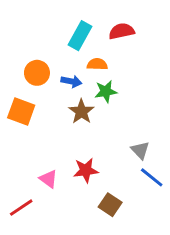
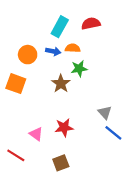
blue arrow: (71, 81) -> (53, 51), moved
brown square: (110, 205) -> (61, 163), moved, turned 35
red line: (21, 208) -> (16, 155), turned 66

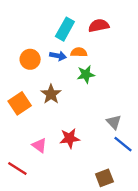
orange square: (16, 84) -> (20, 103), moved, turned 36
brown star: (61, 84) -> (51, 94), moved
brown square: (61, 163) -> (104, 178), moved

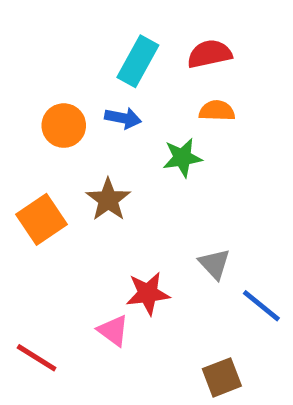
orange semicircle: (79, 52) -> (217, 111), moved
gray triangle: (114, 122) -> (214, 264), moved
pink triangle: (39, 145) -> (113, 331), moved

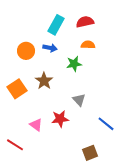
gray triangle: (214, 264) -> (79, 100), moved
pink triangle: (113, 331) -> (36, 125), moved

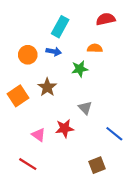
red semicircle: (85, 22) -> (106, 19), moved
red line: (15, 145) -> (28, 164), moved

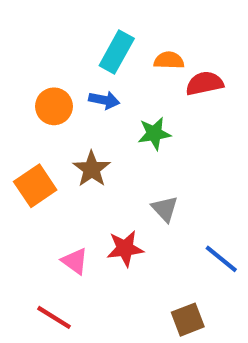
red semicircle: (106, 19) -> (204, 83), moved
orange semicircle: (95, 48) -> (169, 60), moved

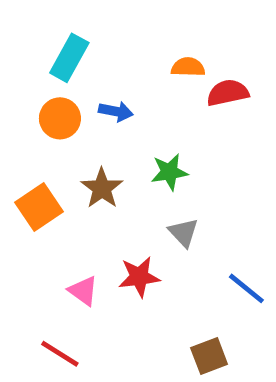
cyan rectangle: (117, 52) -> (69, 58), moved
green star: (154, 134) -> (169, 172), moved

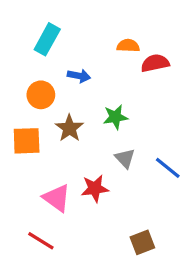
orange circle: (60, 118) -> (41, 95), moved
orange square: (39, 207) -> (27, 141), turned 32
blue line: (246, 288) -> (168, 168), moved
pink triangle: (83, 291) -> (57, 198), size x1.4

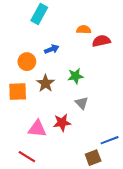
cyan rectangle: (47, 39) -> (39, 14), moved
blue arrow: (79, 76) -> (52, 49), turned -32
blue line: (168, 168) -> (110, 140), moved, turned -60
pink triangle: (57, 198) -> (37, 129), turned -30

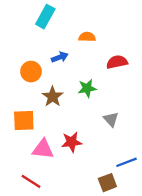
orange semicircle: (84, 30) -> (87, 37), moved
red semicircle: (101, 41) -> (117, 62), moved
orange square: (18, 92) -> (24, 120), moved
gray triangle: (82, 103) -> (111, 119), moved

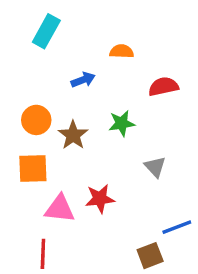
cyan rectangle: (45, 17) -> (46, 31), moved
orange circle: (31, 72) -> (36, 120), moved
red line: (31, 181) -> (43, 254), turned 60

